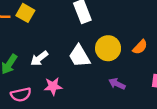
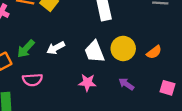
pink star: (53, 86) -> (87, 83), moved

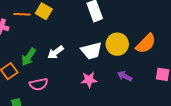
white trapezoid: (95, 52) -> (92, 51), turned -75
orange semicircle: (154, 52) -> (146, 44), size x1.5

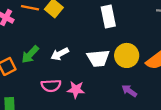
pink star: (89, 80) -> (76, 90), moved
pink semicircle: (39, 84) -> (51, 86), moved

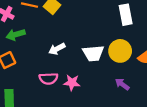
white rectangle: (108, 16) -> (126, 15), moved
green arrow: (30, 54) -> (16, 35), moved, turned 30

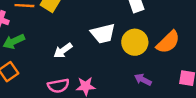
white trapezoid: (93, 53) -> (103, 34), moved

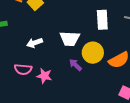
purple arrow: (143, 80) -> (76, 65), moved

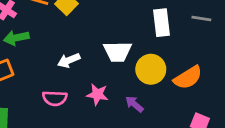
purple arrow: (76, 65) -> (134, 104), moved
pink star: (44, 76) -> (97, 94), moved

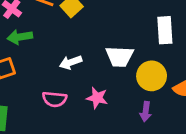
purple arrow: (134, 104) -> (146, 112), moved, turned -126

